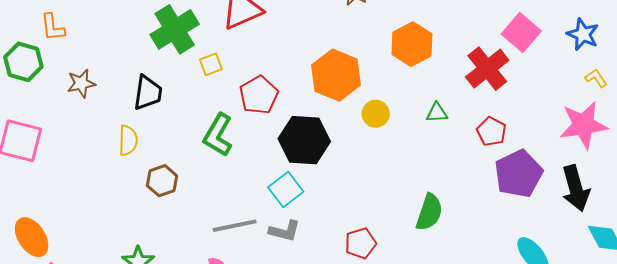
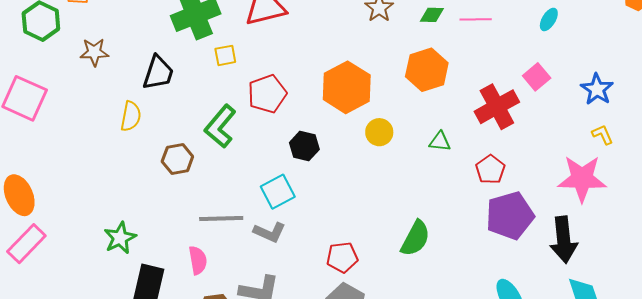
pink square: (521, 32) -> (537, 77), size x0.7
black hexagon: (304, 140) -> (304, 146), size x0.6
brown hexagon: (162, 181) -> (177, 159), moved

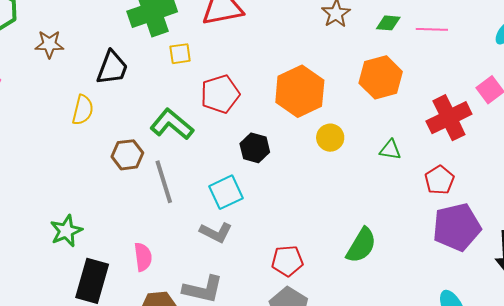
green L-shape: (220, 126) -> (172, 124), turned 87
gray line: (221, 218) -> (164, 182), moved, turned 72

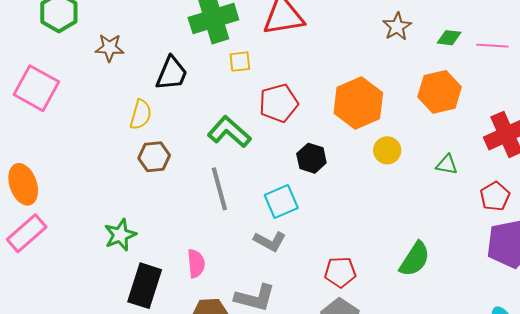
brown hexagon: (127, 155) -> (154, 157), moved

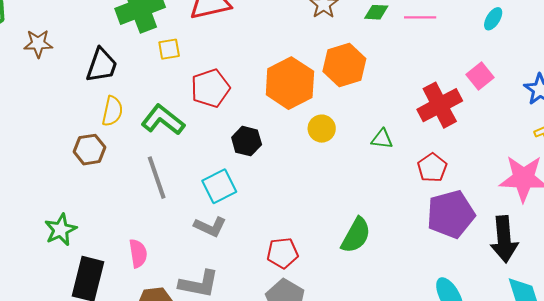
orange hexagon: (440, 92) -> (344, 65), moved
yellow semicircle: (141, 115) -> (112, 111), moved

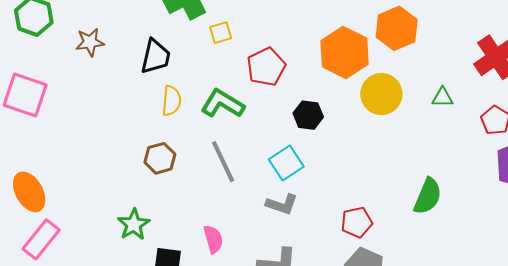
yellow circle: (322, 129) -> (381, 94), size x1.5
brown hexagon: (89, 150) -> (160, 158), moved

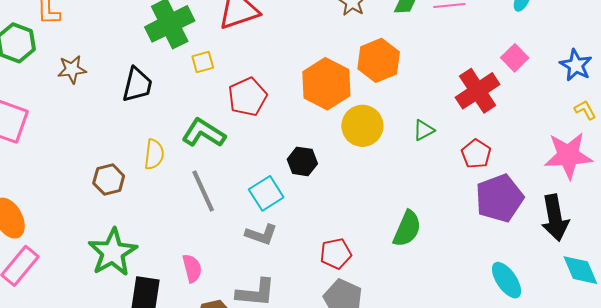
green triangle: (443, 97) -> (424, 130), turned -30
yellow semicircle: (171, 101) -> (154, 154), moved
black hexagon: (308, 115) -> (302, 161), moved
brown hexagon: (160, 158) -> (109, 179), moved
green star: (134, 225) -> (113, 252), size x1.5

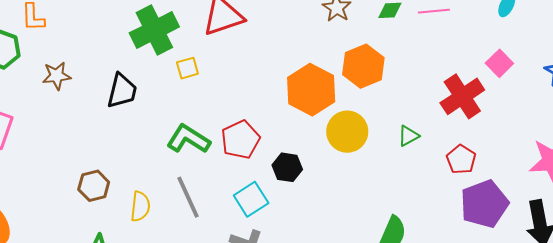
red pentagon: (248, 97) -> (240, 140), moved
yellow semicircle: (154, 154) -> (140, 206), moved

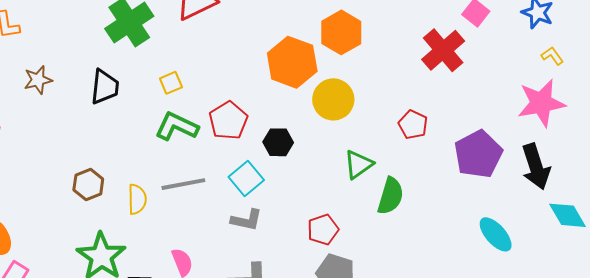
yellow square: (187, 68) -> (171, 83), moved
green triangle: (408, 136) -> (358, 164), moved, size x1.4
red pentagon: (461, 159) -> (413, 125), moved
gray line: (188, 197) -> (183, 184), turned -69

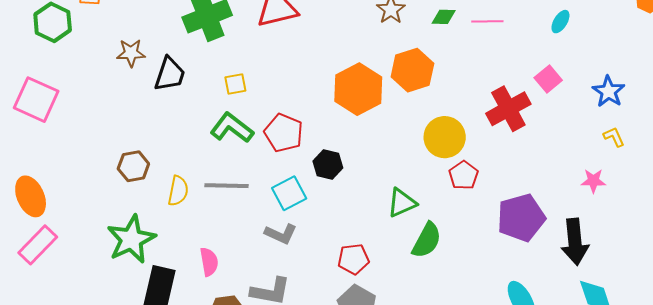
brown star: (38, 80) -> (131, 53), moved
yellow circle: (333, 99) -> (445, 137), moved
pink star: (541, 103) -> (593, 181), size x0.5
red pentagon: (228, 121) -> (284, 133), turned -30

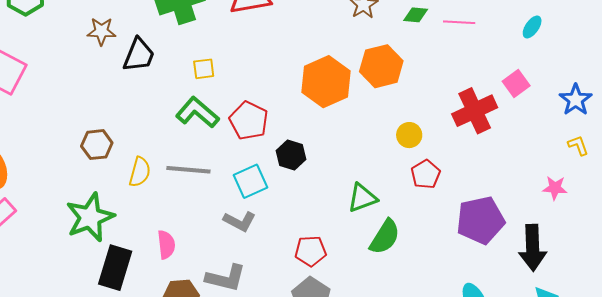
yellow circle: (445, 137) -> (409, 135), size x0.6

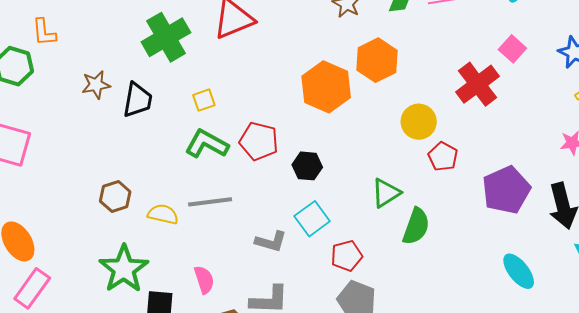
yellow circle: (409, 135) -> (419, 122), size x1.4
yellow semicircle: (140, 172) -> (163, 214), turned -80
cyan square: (250, 181) -> (312, 219), moved

